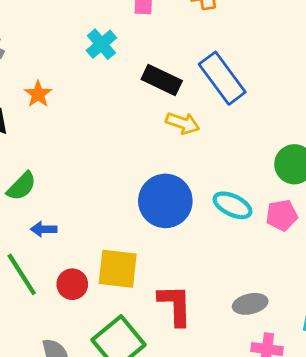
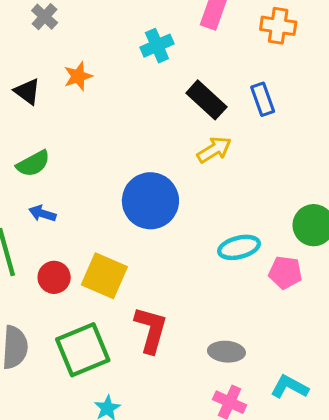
blue rectangle: (222, 78) -> (263, 99), moved, size x0.6
yellow arrow: (183, 123) -> (214, 150), turned -68
blue circle: (165, 201) -> (150, 201), moved
cyan ellipse: (233, 205) -> (239, 247), turned -57

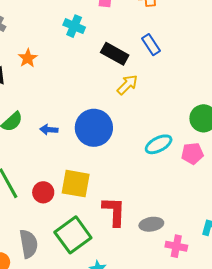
cyan cross: (157, 46) -> (74, 26), turned -30
blue arrow: (42, 213) -> (49, 130), moved
gray ellipse: (226, 352) -> (151, 224), moved

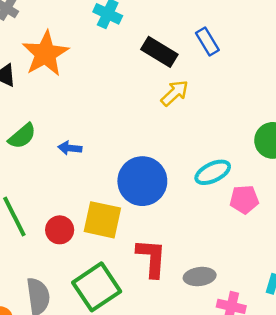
orange star: (28, 58) -> (45, 54), size x1.8
blue circle: (94, 128) -> (142, 181), moved
pink pentagon: (192, 153) -> (244, 200), moved

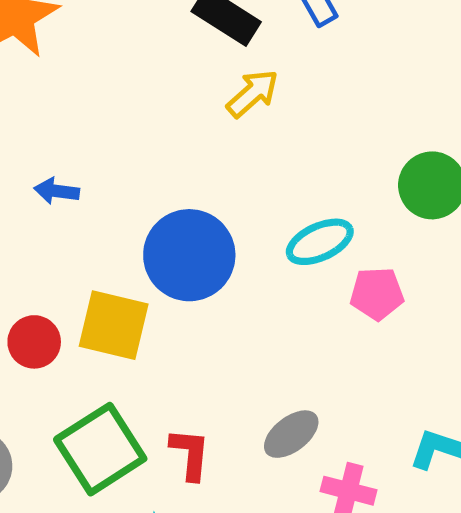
red L-shape: (151, 258) -> (190, 454), moved, size x0.7
gray ellipse: (200, 277) -> (291, 434), turned -32

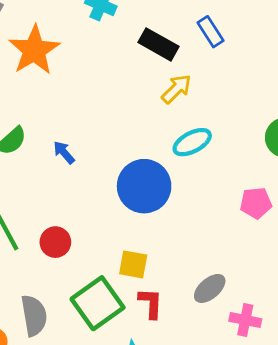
blue arrow: (57, 191) -> (64, 152), turned 45
cyan ellipse: (320, 242) -> (192, 142), moved
yellow square: (114, 325) -> (133, 264), moved, size x0.7

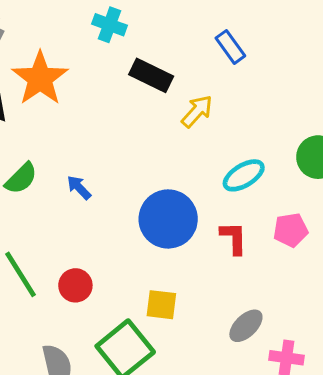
black rectangle: (159, 44) -> (151, 75), moved
cyan ellipse: (192, 142) -> (244, 175), moved
red L-shape: (151, 303) -> (234, 238), moved

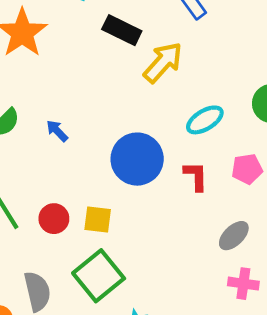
yellow arrow: (197, 111) -> (163, 62), size x1.4
yellow square: (161, 305) -> (98, 219), moved
gray ellipse: (246, 326) -> (234, 236), moved

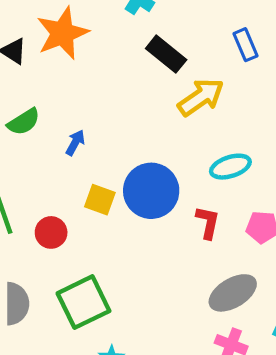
blue arrow: (57, 131) -> (75, 143), turned 60
yellow square: (98, 219) -> (100, 200), moved
gray ellipse: (234, 236) -> (233, 293), size x1.4

